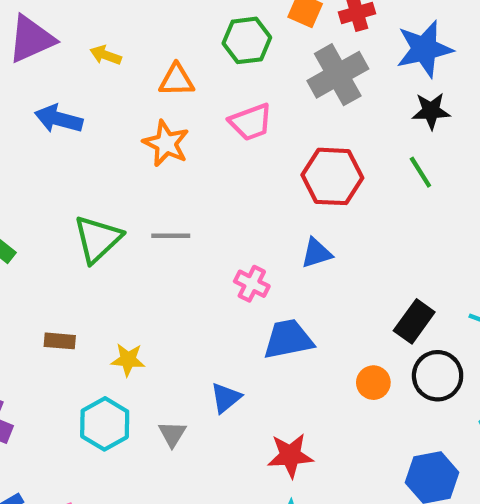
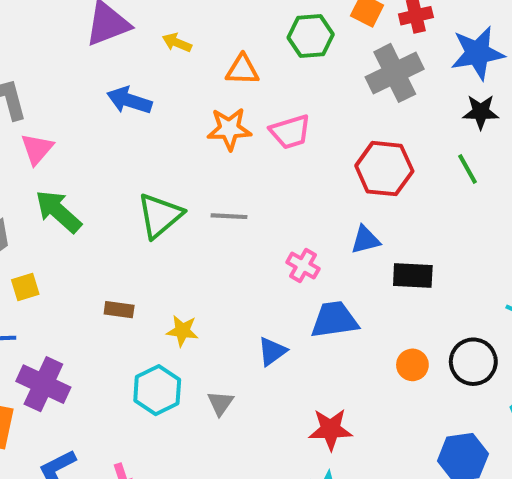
pink trapezoid: (251, 122) -> (290, 132), moved
orange star: (166, 143) -> (229, 129), turned -30
black rectangle: (414, 321) -> (413, 276), moved, turned 54
blue triangle: (226, 398) -> (272, 351), moved

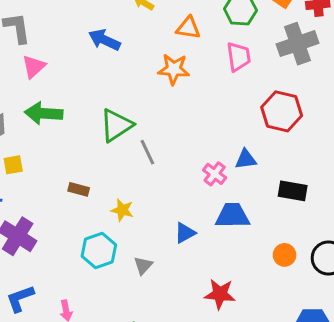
pink trapezoid: (290, 132) -> (239, 57), moved, turned -88
green arrow: (58, 211) -> (44, 113), turned -45
gray line: (229, 216) -> (147, 152), moved, turned 55
blue triangle: (365, 240) -> (246, 159), moved

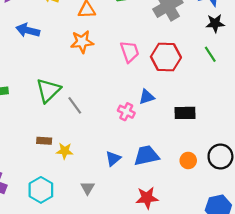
pink trapezoid: (239, 57) -> (130, 52), moved
brown rectangle: (79, 189) -> (44, 141), moved
blue trapezoid: (232, 216) -> (146, 156), moved
cyan hexagon: (99, 251) -> (41, 190), moved

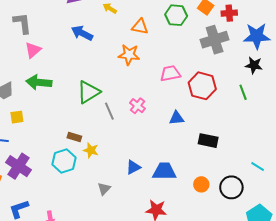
pink trapezoid: (130, 52) -> (170, 73), turned -95
pink cross: (126, 112) -> (138, 106), moved
cyan hexagon: (41, 190) -> (64, 161), moved

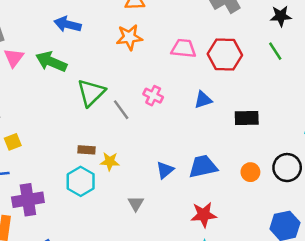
pink trapezoid: (170, 73) -> (184, 48), turned 30
green arrow: (39, 82) -> (51, 62), moved, turned 30
purple cross: (19, 166) -> (28, 200), turned -30

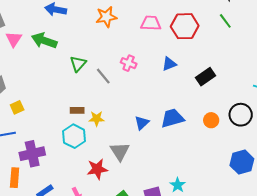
green triangle: (91, 93) -> (78, 64), size x0.7
black rectangle: (247, 118) -> (206, 77), turned -30
gray triangle: (136, 204) -> (120, 151), size x1.5
red star: (204, 215) -> (97, 169), moved

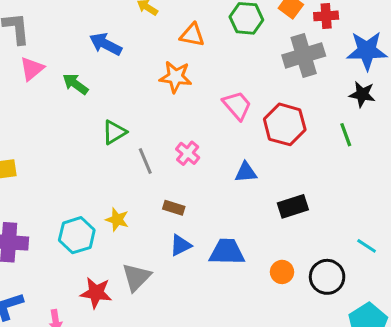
pink trapezoid: (151, 23) -> (237, 105), turned 30
green arrow: (44, 41) -> (75, 84), size x0.7
brown rectangle: (77, 110) -> (174, 208), moved

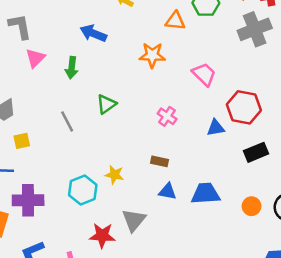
orange triangle: (192, 35) -> (175, 21), moved
green arrow: (75, 84) -> (72, 68), turned -115
red hexagon: (285, 124) -> (244, 107), moved
gray line: (145, 161) -> (67, 121), moved
blue triangle: (181, 245) -> (168, 191), turned 42

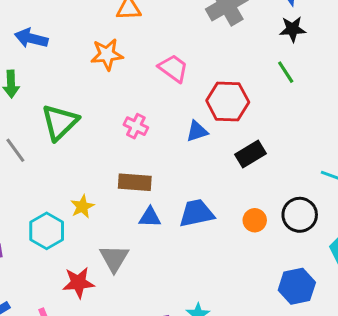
green triangle: (106, 104) -> (60, 122), size x1.5
brown rectangle: (159, 161) -> (135, 182), size x1.5
yellow star: (114, 175) -> (82, 207), turned -30

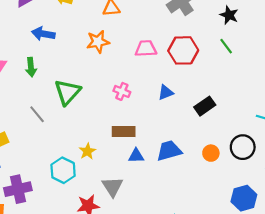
black star: (293, 29) -> (229, 15), turned 30
pink trapezoid: (173, 68) -> (146, 49), turned -35
red hexagon: (228, 101) -> (183, 50), moved

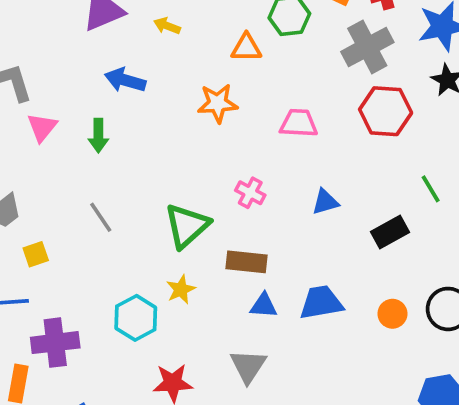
green line: (226, 46) -> (431, 189), moved
red hexagon: (183, 50) -> (386, 111), moved
green triangle: (67, 92) -> (187, 226), moved
gray triangle: (112, 187) -> (248, 366), moved

